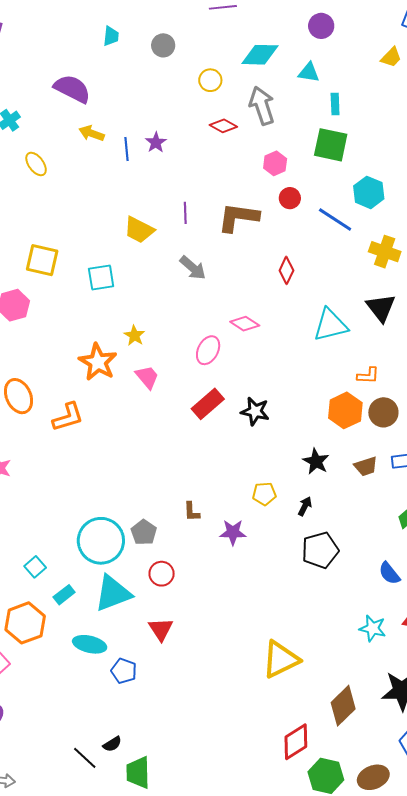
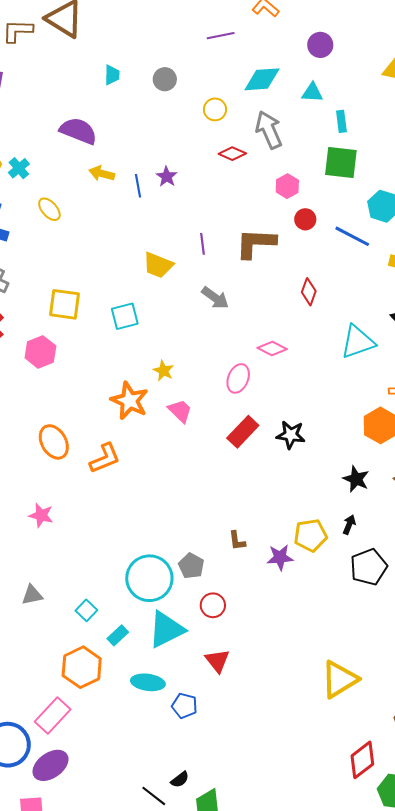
yellow pentagon: (264, 494) -> (310, 535), moved, size x1.4

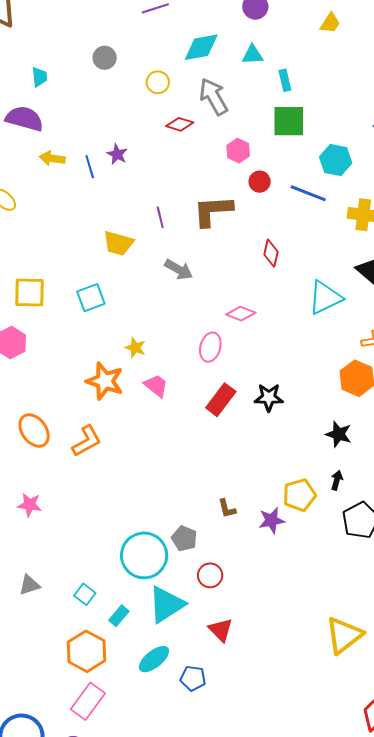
cyan trapezoid: (112, 75) -> (39, 77), moved
cyan ellipse: (148, 682) -> (154, 659), turned -40
pink rectangle: (53, 715) -> (88, 701), moved

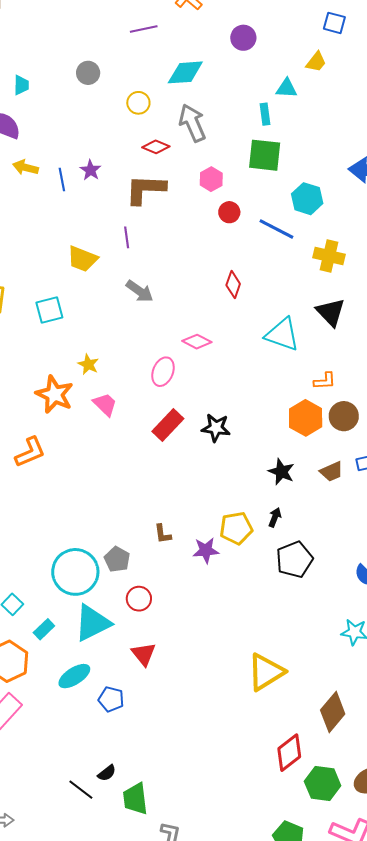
cyan triangle: (253, 55) -> (287, 88), moved
brown L-shape: (213, 211) -> (145, 189), moved
cyan triangle: (325, 298) -> (282, 334), turned 39

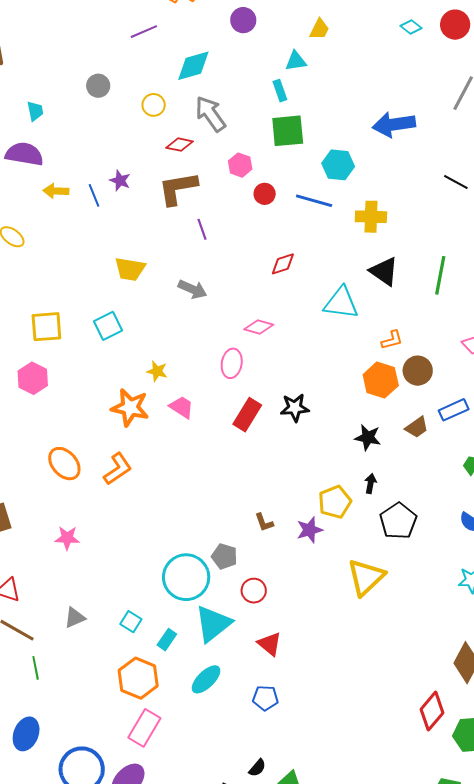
purple line: (127, 237) -> (202, 229), moved
red diamond: (233, 285) -> (283, 264), turned 64
yellow triangle: (266, 672) -> (366, 577), moved
blue pentagon: (111, 699) -> (265, 698), moved

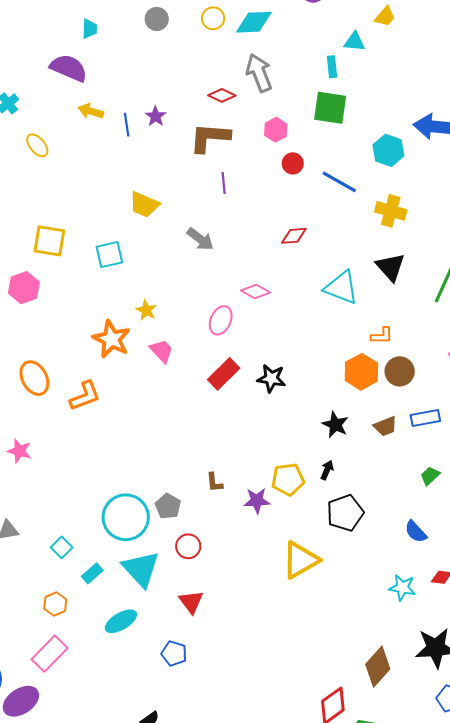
yellow circle: (154, 105) -> (213, 18), moved
cyan hexagon: (338, 165) -> (388, 150), moved
cyan triangle: (213, 624) -> (141, 569), turned -48
orange hexagon: (138, 678) -> (55, 604), size x0.6

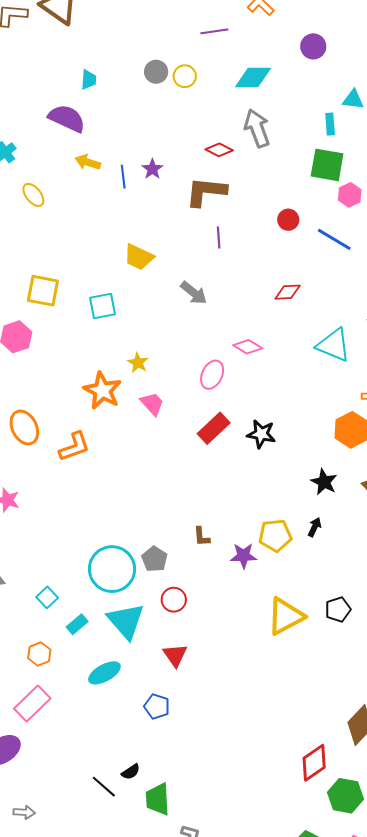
yellow circle: (213, 18) -> (185, 76), moved
pink hexagon: (276, 130) -> (350, 195), moved
black pentagon: (345, 513) -> (338, 609), moved, size x0.7

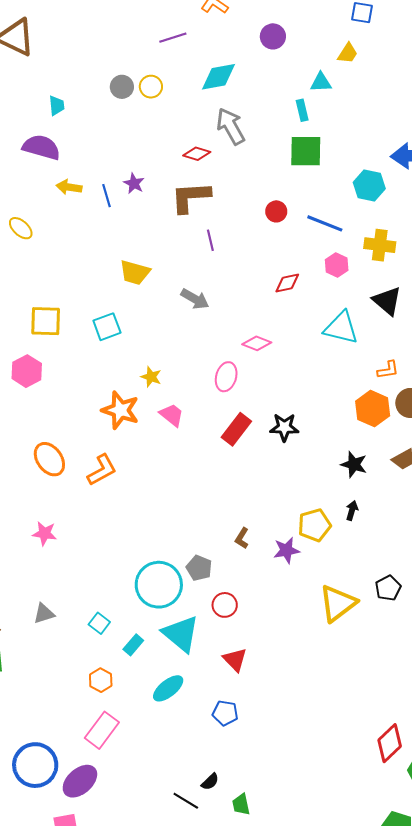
pink hexagon: (350, 195) -> (337, 265), moved
brown L-shape: (202, 537) -> (242, 538), turned 45
green trapezoid: (158, 799) -> (241, 804), size x0.7

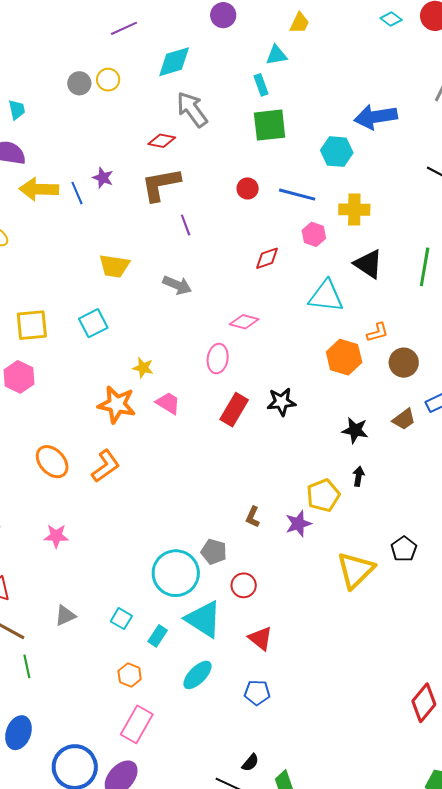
yellow arrow: (69, 187) -> (39, 189), size x1.5
orange hexagon: (373, 409) -> (344, 357), moved

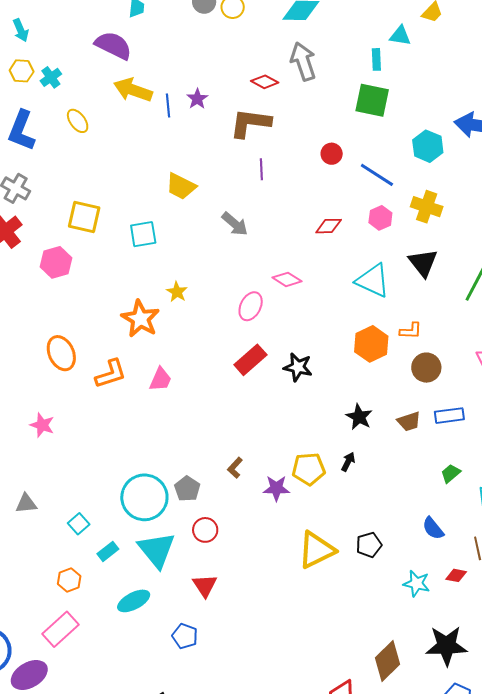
pink trapezoid: (168, 403) -> (160, 379), moved, turned 64

